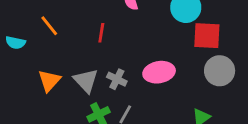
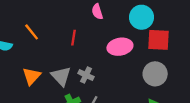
gray circle: (220, 71) -> (155, 74), moved
pink ellipse: (159, 72) -> (120, 47), moved

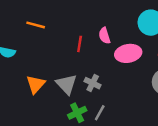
pink semicircle: (97, 12) -> (104, 36), moved
orange line: (32, 32) -> (36, 25), moved, turned -36

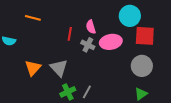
gray cross: (93, 83) -> (88, 45), moved

